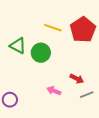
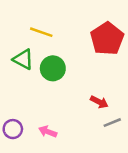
yellow line: (53, 28) -> (41, 32), moved
pink arrow: (54, 91) -> (48, 132), moved

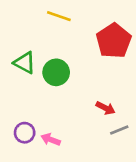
yellow line: (41, 32) -> (59, 16), moved
purple circle: (13, 129) -> (25, 133), moved

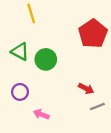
yellow line: (59, 16) -> (31, 13), moved, turned 54
purple circle: (25, 133) -> (20, 92), moved

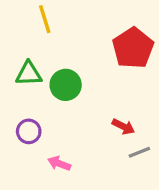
green triangle: (20, 52) -> (29, 74), turned -30

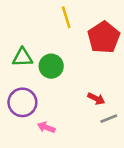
yellow line: (45, 19) -> (66, 17), moved
purple circle: (29, 131) -> (22, 102), size x1.5

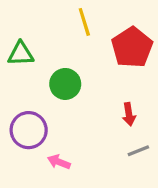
green triangle: (22, 57) -> (21, 54), moved
red arrow: (96, 99) -> (129, 114), moved, turned 54

